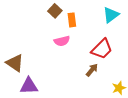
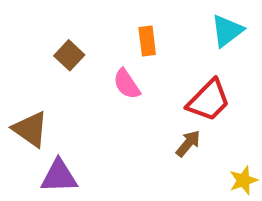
brown square: (55, 11) -> (69, 55), moved
pink semicircle: (62, 41) -> (127, 84), turned 70

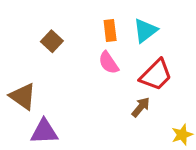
cyan triangle: (227, 31) -> (145, 31), moved
pink semicircle: (127, 84) -> (109, 63), moved

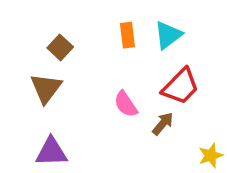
pink semicircle: (109, 63) -> (126, 104), moved
brown triangle: (23, 96) -> (46, 88), moved, turned 32

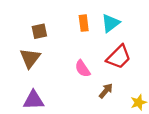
brown square: (60, 47) -> (39, 31), turned 35
brown arrow: (163, 124) -> (106, 91), moved

